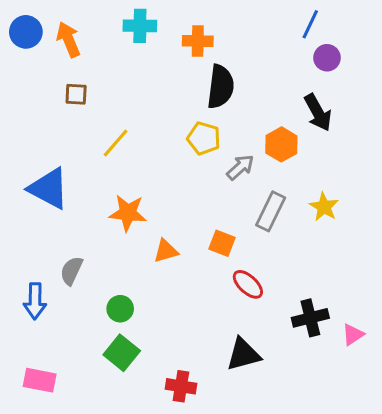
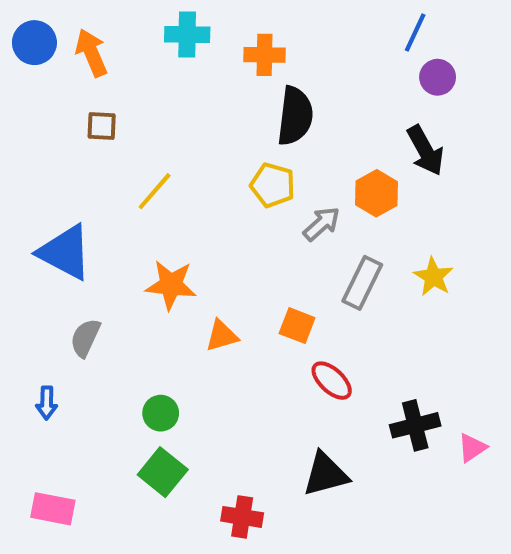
gray semicircle: (71, 271) -> (85, 338), moved
blue arrow: (35, 301) -> (47, 403), size x0.7

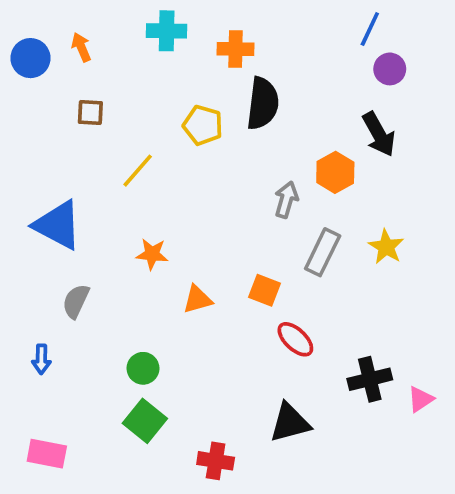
blue circle: (34, 43) -> (30, 58), moved
orange arrow: (91, 53) -> (81, 47), size x0.7
yellow pentagon: (273, 185) -> (203, 125), moved
gray arrow: (322, 224) -> (286, 200), turned -32
orange star: (171, 285) -> (152, 254), size x0.7

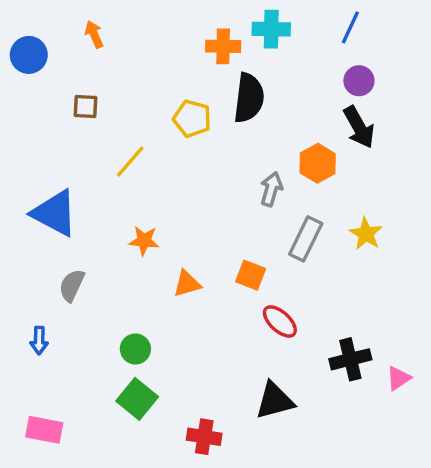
cyan cross: (167, 31) -> (271, 29), moved
orange arrow: (81, 47) -> (94, 34), moved
purple circle: (390, 69) -> (359, 81), moved

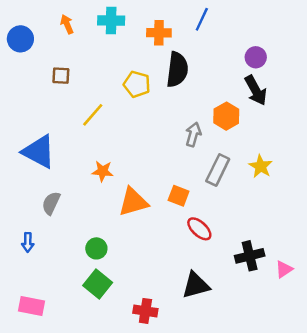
blue line: (350, 27) -> (202, 19), moved
cyan cross: (271, 29) -> (111, 20), moved
orange triangle: (187, 284) -> (133, 202), size x1.5

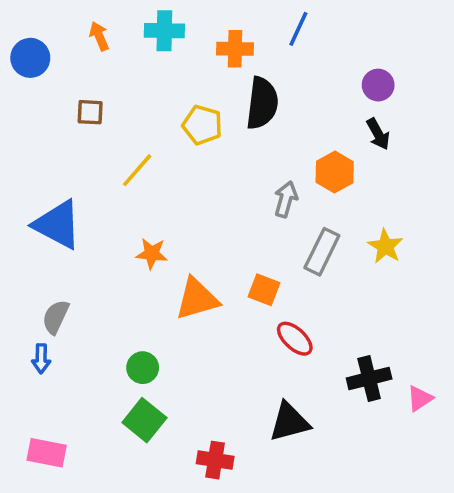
black arrow: (256, 90) -> (378, 134), size x0.7
gray semicircle: (51, 203) -> (56, 317), moved

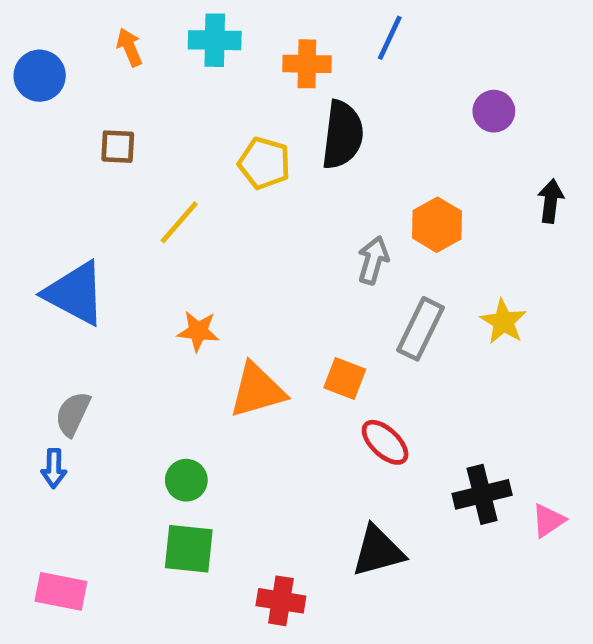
black arrow: (378, 134) -> (551, 201), moved, turned -144
green square: (144, 420) -> (189, 549), turned -33

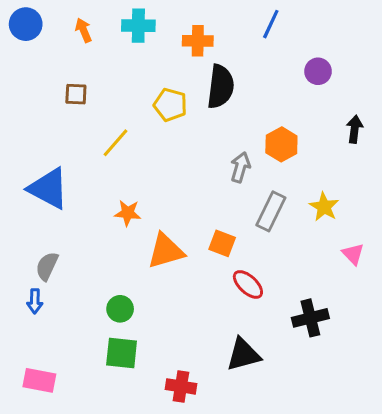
blue line: (390, 38) -> (271, 24), moved
blue circle: (40, 76) -> (26, 24), moved
pink triangle: (548, 520) -> (353, 254), moved, turned -40

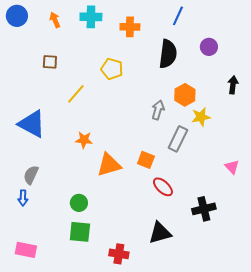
black semicircle: (221, 87) -> (168, 54), moved
yellow star: (324, 207) -> (201, 117), moved, turned 30

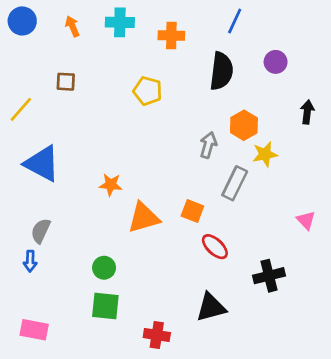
yellow line: (76, 94) -> (21, 109), moved

